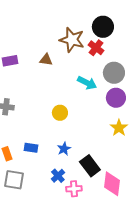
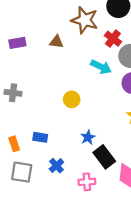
red cross: (96, 48) -> (113, 39), moved
blue star: (64, 149) -> (88, 137), moved
blue cross: (58, 176) -> (56, 166), moved

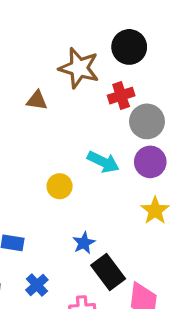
red cross: (113, 39) -> (121, 96), turned 35
cyan arrow: (101, 67) -> (103, 162), moved

